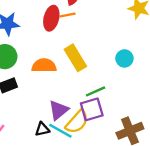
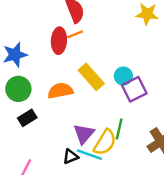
cyan circle: (124, 58) -> (123, 76), moved
green line: (96, 91) -> (119, 129), moved, turned -42
purple square: (92, 109) -> (134, 89), moved

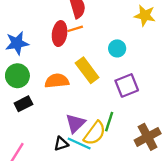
cyan circle: (123, 76) -> (117, 48), moved

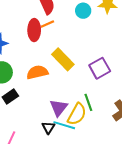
cyan circle: (117, 48) -> (83, 11), moved
green line: (109, 122) -> (88, 102), turned -30
black triangle: (61, 144) -> (48, 128), turned -32

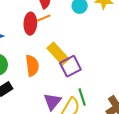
purple square: (100, 68) -> (70, 66), moved
orange semicircle: (37, 72) -> (32, 66), turned 95

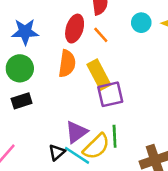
orange line: (44, 18) -> (101, 35), moved, turned 56
orange semicircle: (32, 66) -> (67, 64), moved

